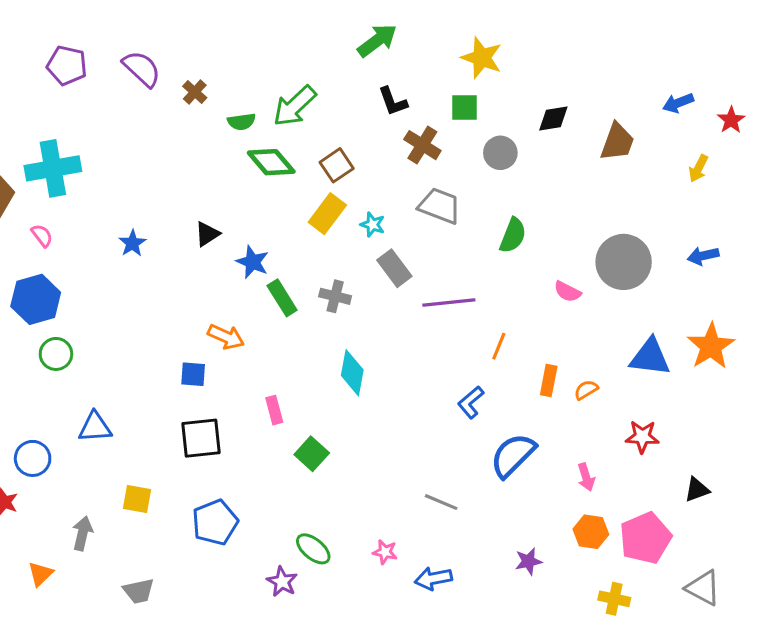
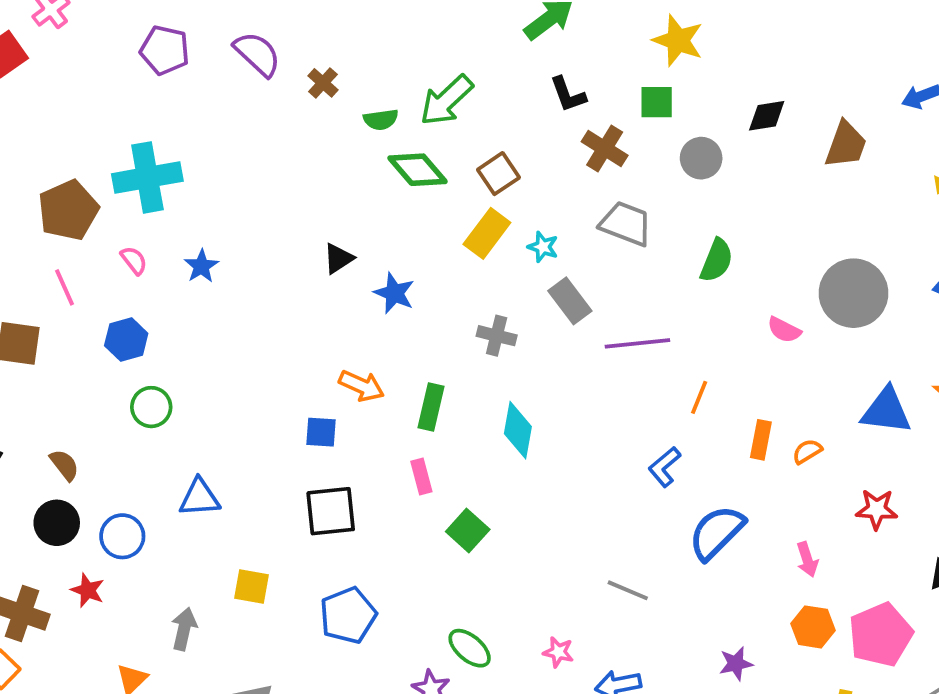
blue star: (132, 243) -> (201, 266), moved
green rectangle: (282, 298) -> (431, 407), moved, turned 45
blue hexagon: (36, 299) -> (126, 339), size x0.7

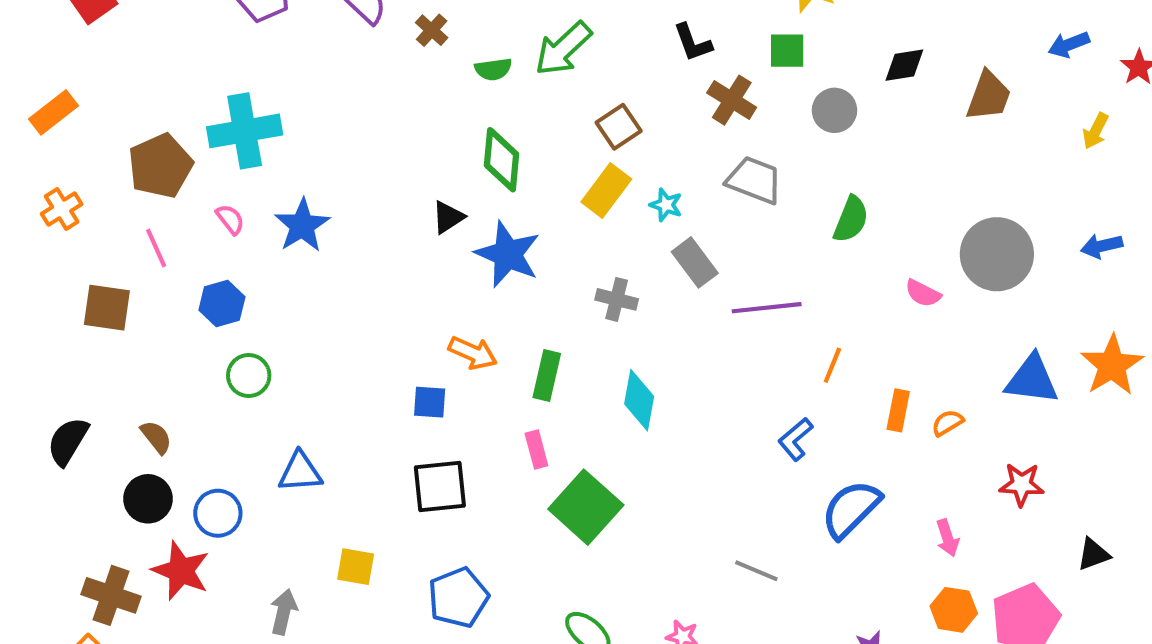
green diamond: (417, 170) -> (502, 160), moved, turned 46
blue star: (201, 266) -> (302, 225), size x1.5
blue star: (394, 293) -> (508, 254), size x1.5
green square: (468, 530) -> (586, 507), size x1.6
red star: (88, 590) -> (181, 571), size x1.6

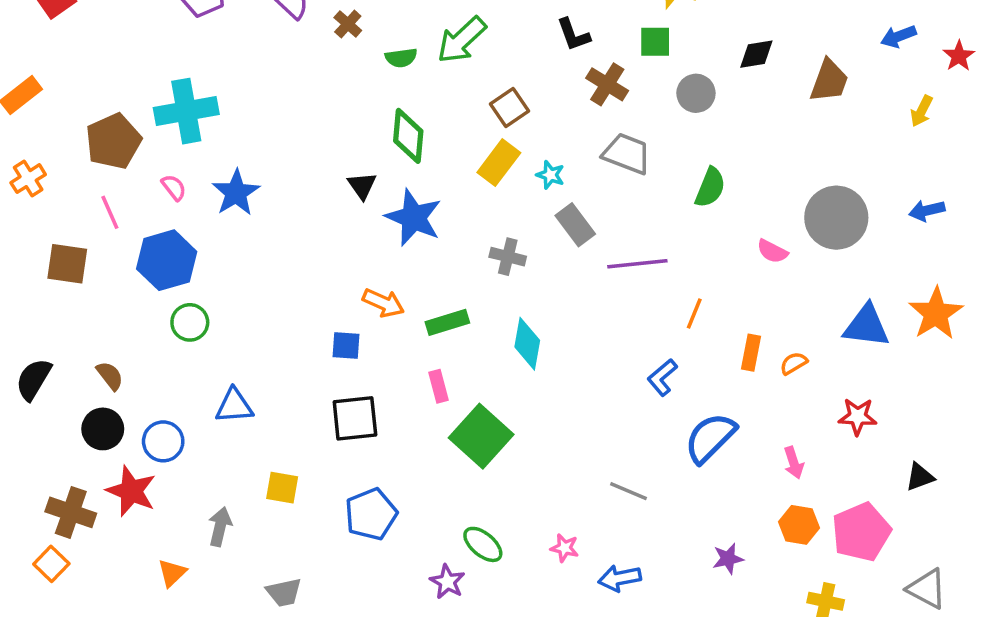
black triangle: (448, 217) -> (362, 186), turned -32
blue hexagon: (222, 304) -> (167, 260), size x1.5
green rectangle: (547, 375) -> (447, 322), turned 60

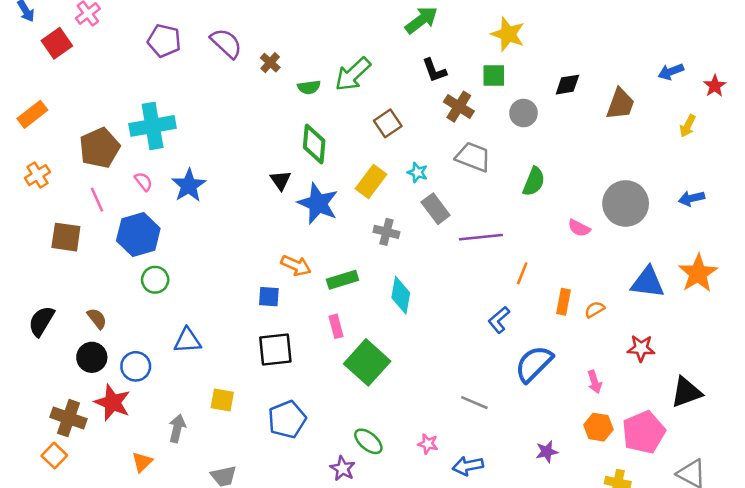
yellow rectangle: (499, 163) -> (371, 182), moved
black triangle: (920, 477) -> (686, 392), size x1.5

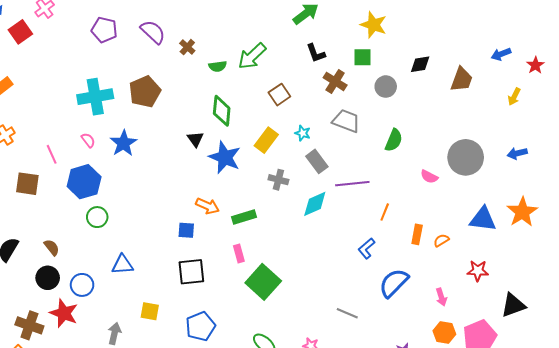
brown pentagon: (100, 148) -> (145, 92), moved
cyan diamond: (401, 295) -> (315, 204), moved, turned 56

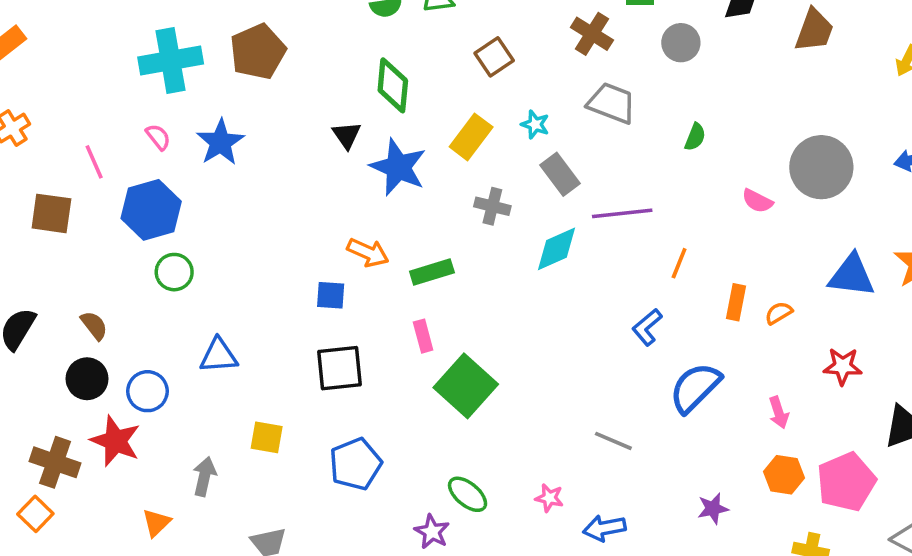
green semicircle: (394, 140) -> (695, 137), size x0.7

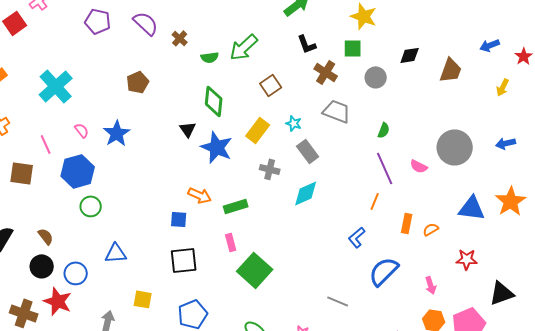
brown pentagon: (258, 52) -> (138, 82), size x0.7
cyan cross: (171, 60) -> (56, 86), moved, turned -32
purple line: (622, 213) -> (385, 168), moved, turned 72

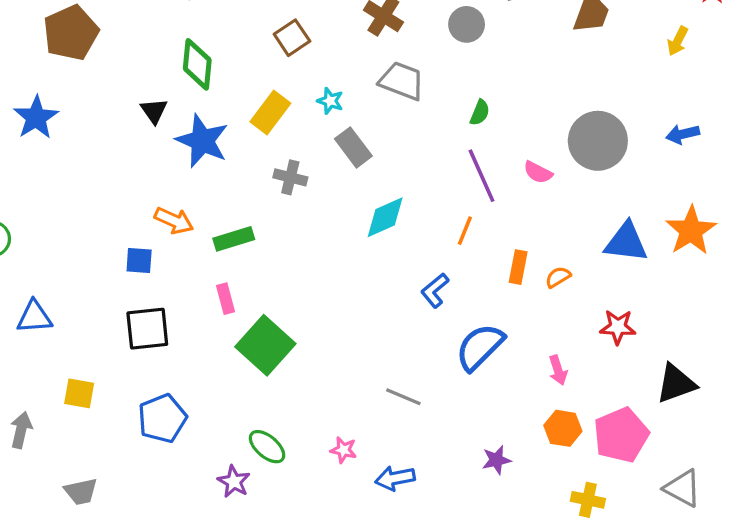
brown pentagon: (138, 82) -> (71, 33), size x1.5
cyan diamond: (306, 193) -> (385, 217), moved

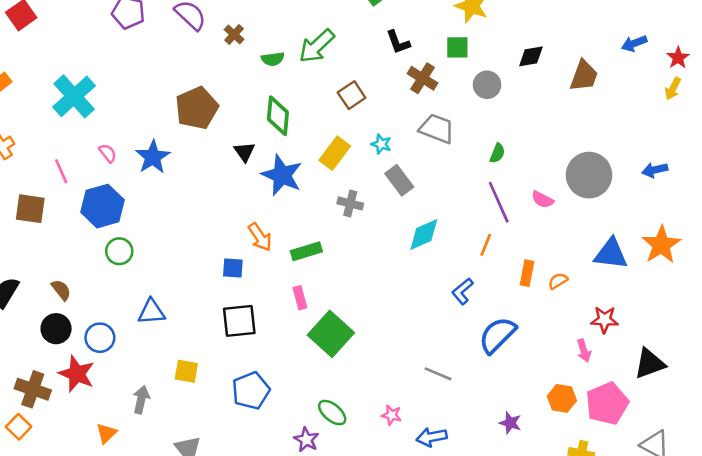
brown pentagon: (71, 33) -> (197, 108), moved
yellow arrow: (678, 41) -> (673, 89), moved
orange arrow: (174, 221) -> (260, 237), turned 32
pink arrow: (558, 370) -> (584, 351), moved
purple star: (496, 460) -> (510, 423), turned 30

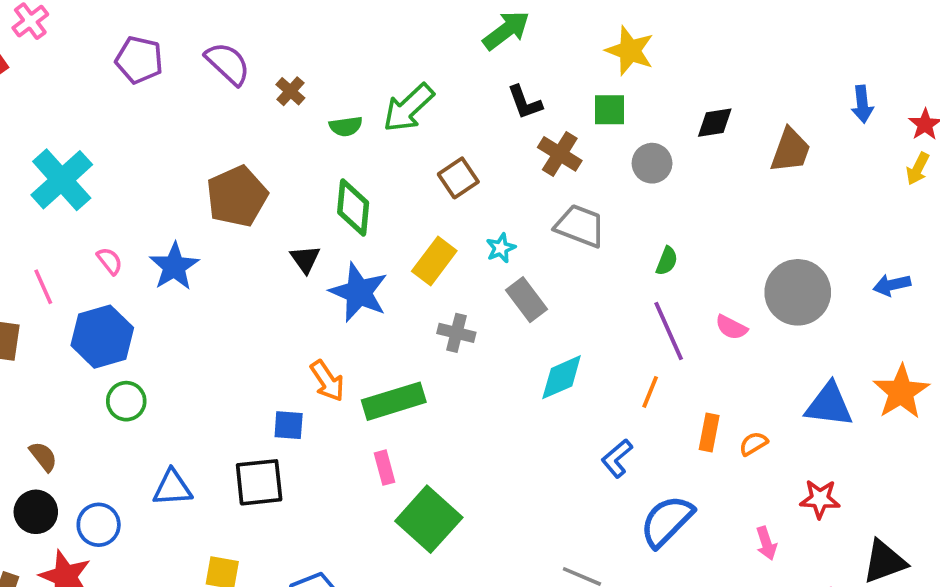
blue arrow: (634, 43) -> (862, 104), turned -75
cyan star: (381, 144) -> (501, 248), turned 30
green rectangle: (306, 251) -> (394, 401), size x1.4
black square: (239, 321) -> (259, 482), moved
pink arrow: (584, 351) -> (766, 543), moved

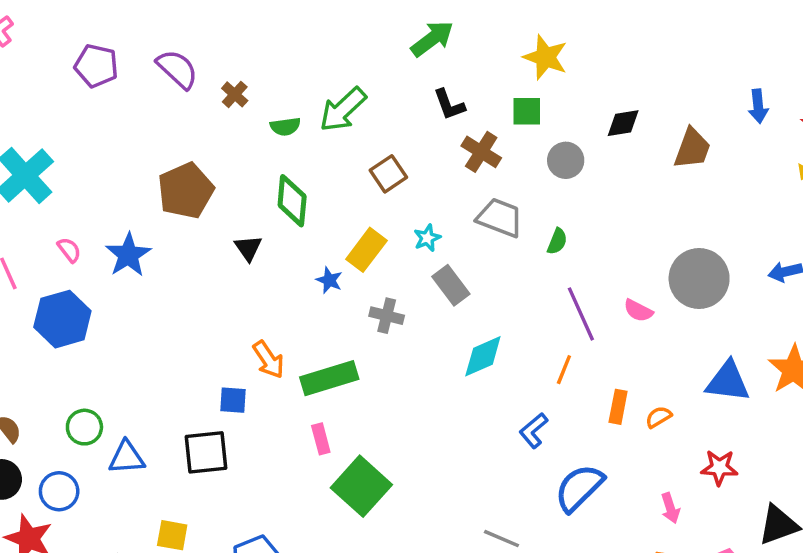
green semicircle: (667, 261) -> (557, 241), moved
blue star: (359, 292) -> (329, 280), moved, size x0.5
green circle: (126, 401) -> (84, 427), moved

